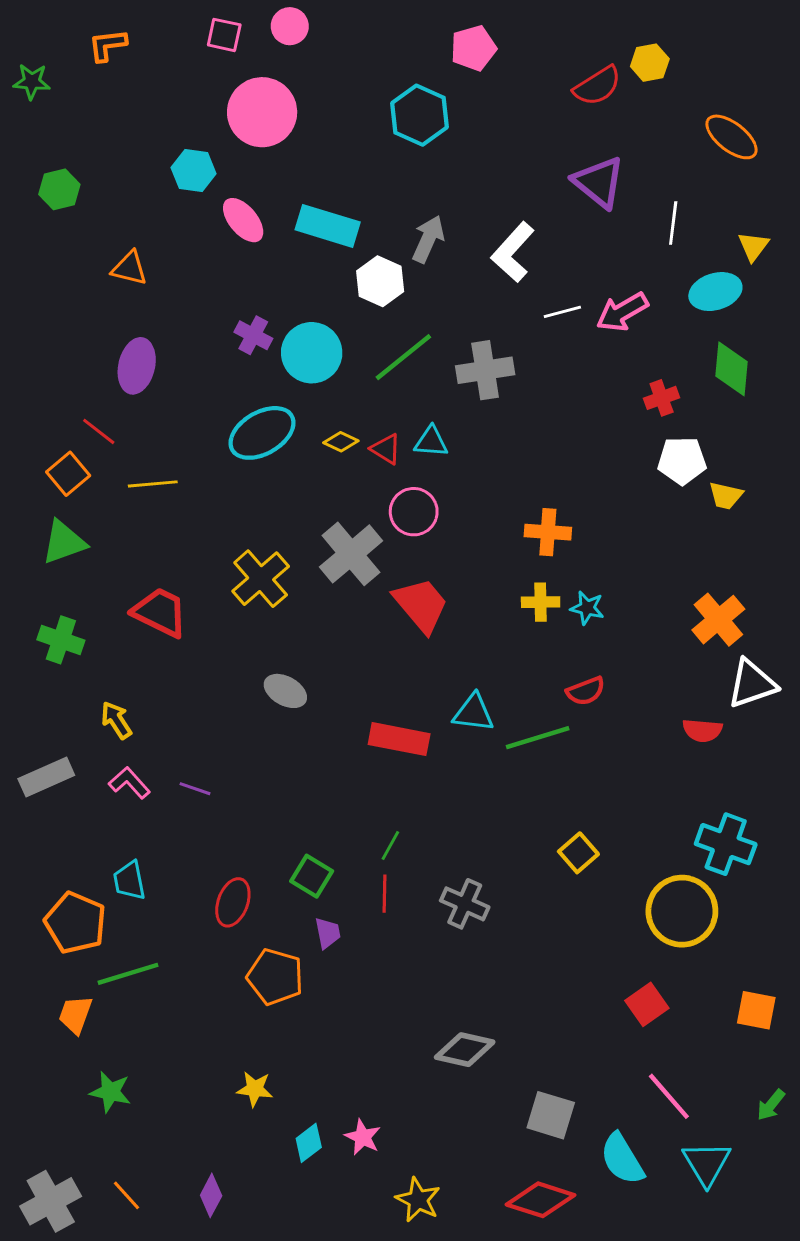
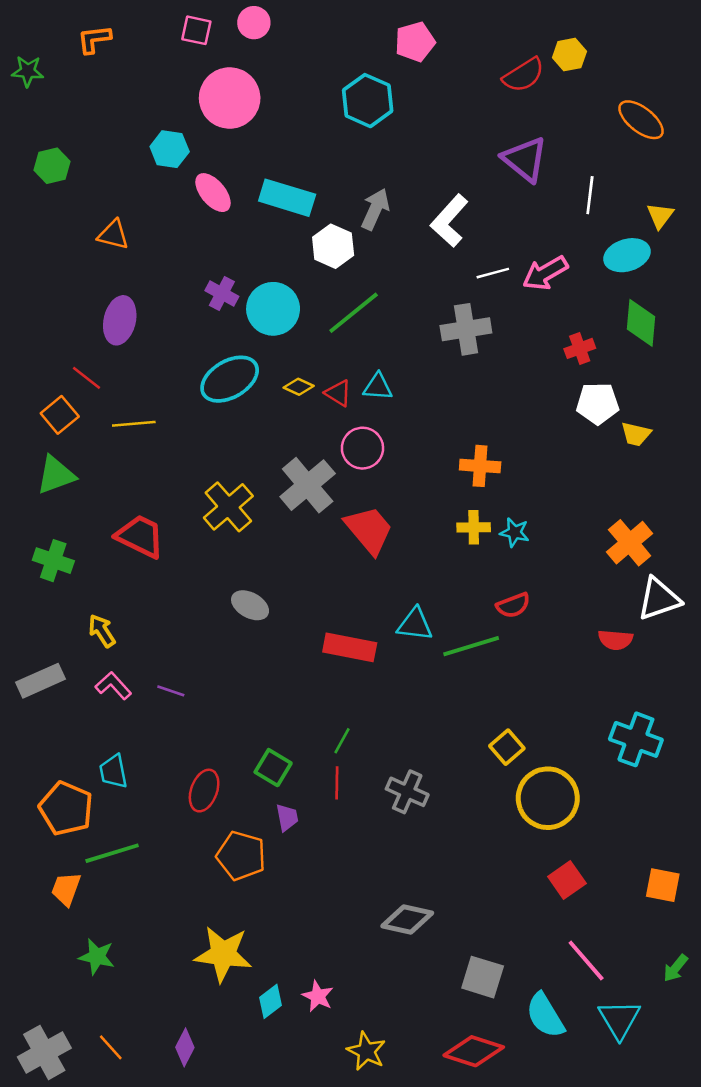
gray cross: (485, 370) -> (466, 329), moved
yellow circle: (682, 911) -> (548, 798), moved
yellow star: (255, 1089) -> (223, 954), size x1.8

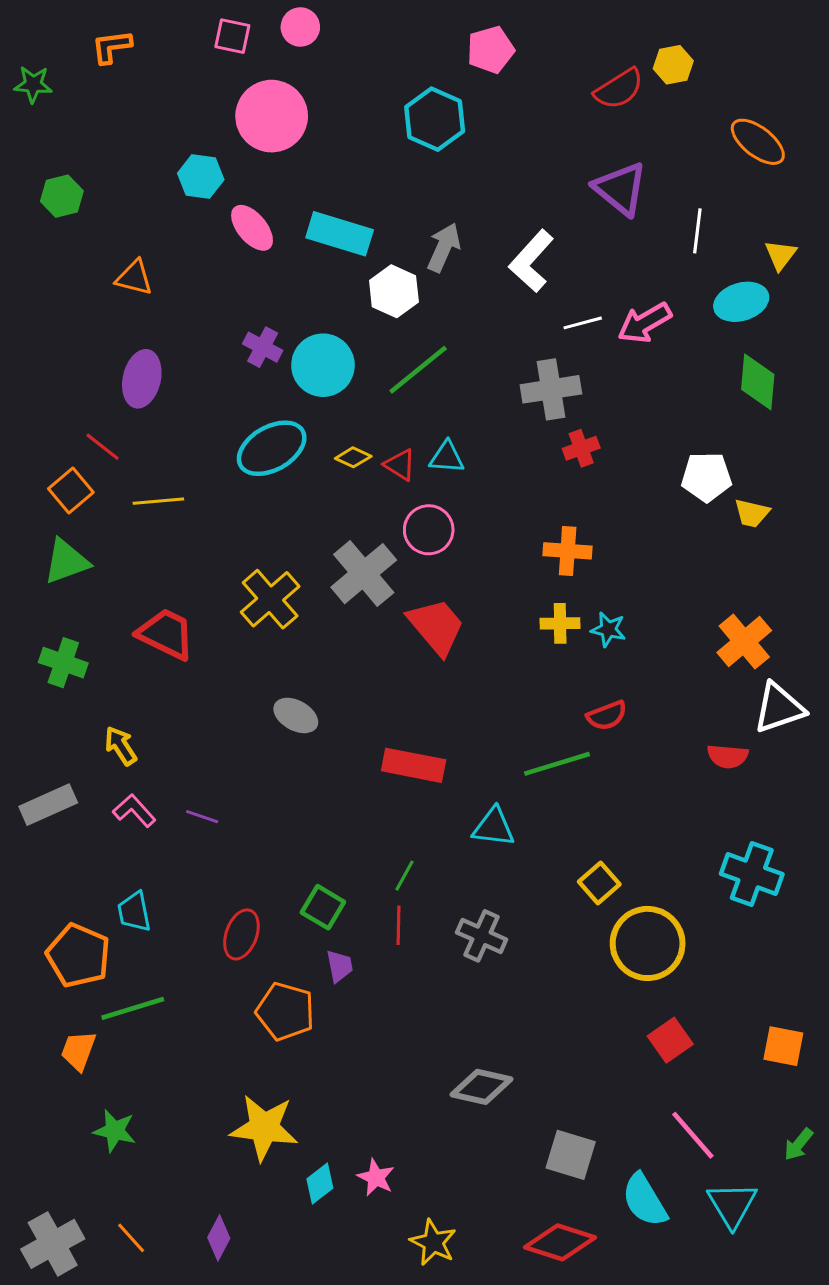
red cross: (580, 348) -> (581, 448), moved
cyan triangle: (415, 624) -> (494, 827), moved

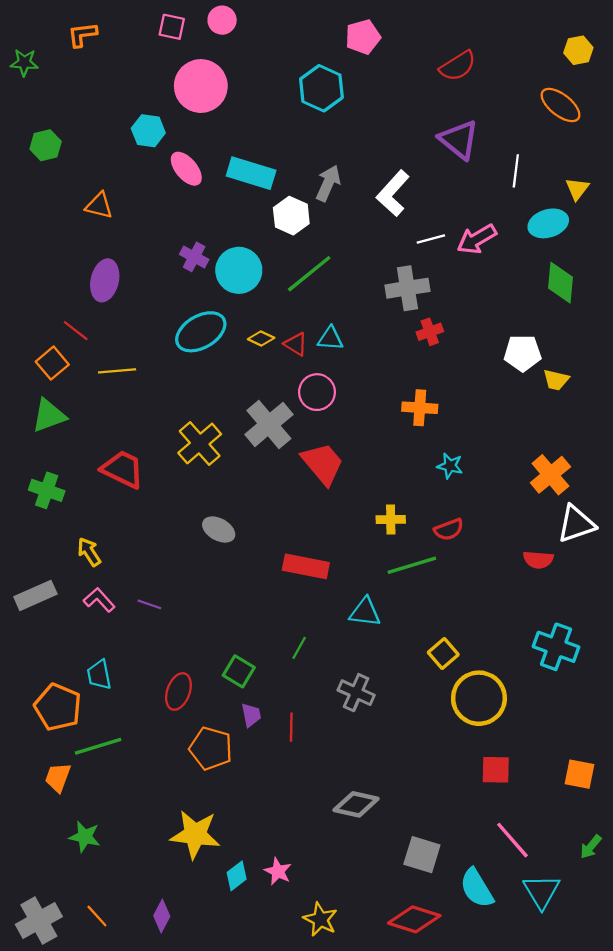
yellow hexagon: (673, 65) -> (578, 50), moved
yellow cross: (560, 623) -> (391, 519), moved
red line: (398, 925) -> (291, 727), moved
red square: (670, 1040) -> (496, 770), turned 36

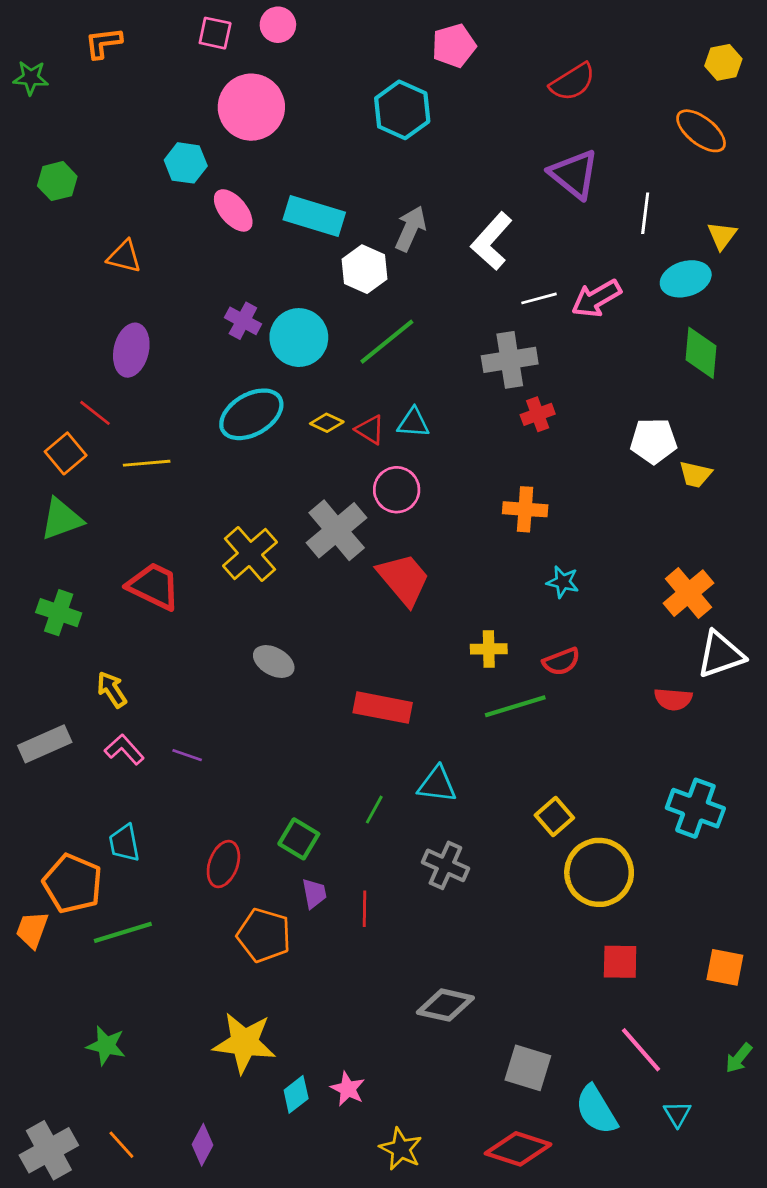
cyan triangle: (365, 612) -> (437, 784), moved
orange trapezoid: (58, 777) -> (32, 930), moved
cyan triangle: (542, 891) -> (677, 1114), size x0.6

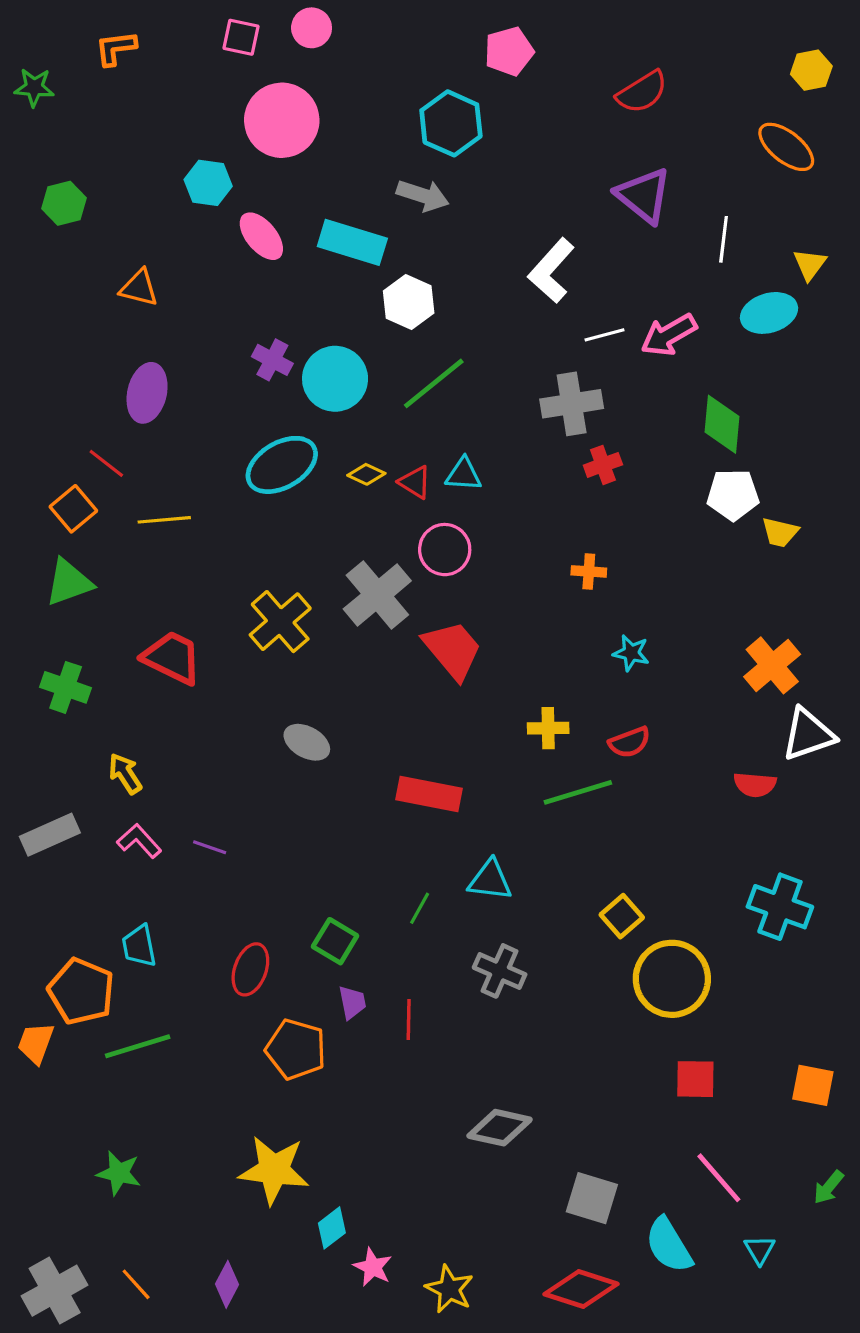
gray arrow: (411, 229) -> (423, 195), moved, turned 84
green diamond: (701, 353) -> (722, 424), moved
orange cross: (525, 509) -> (589, 571), size x0.7
pink star: (348, 1089) -> (373, 1267), moved

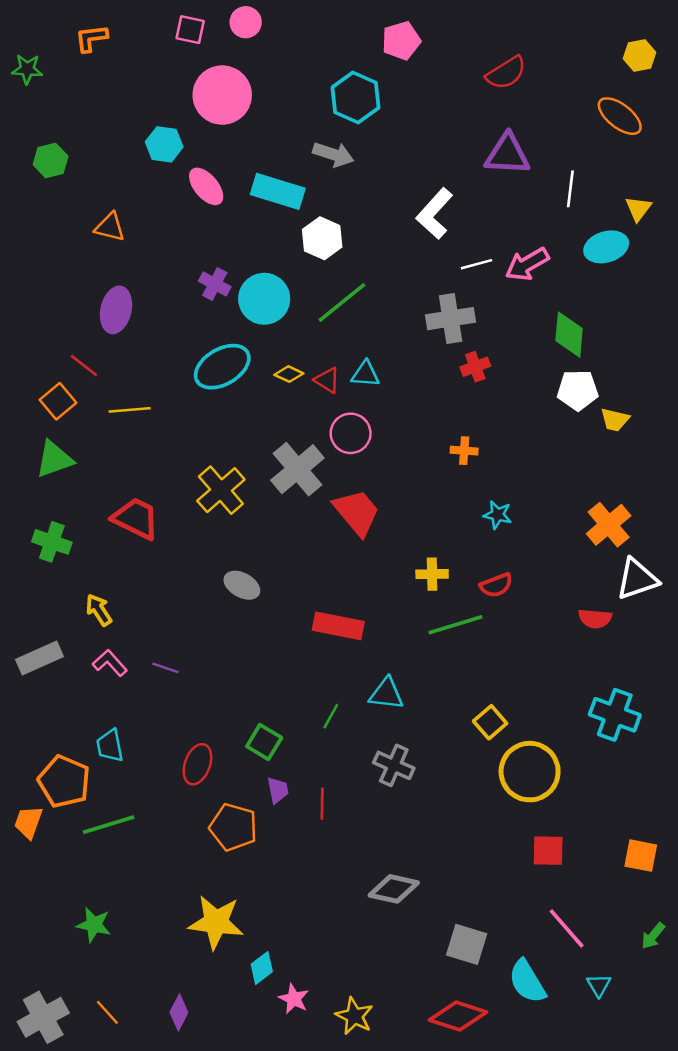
purple triangle: (644, 195) -> (507, 154), turned -36

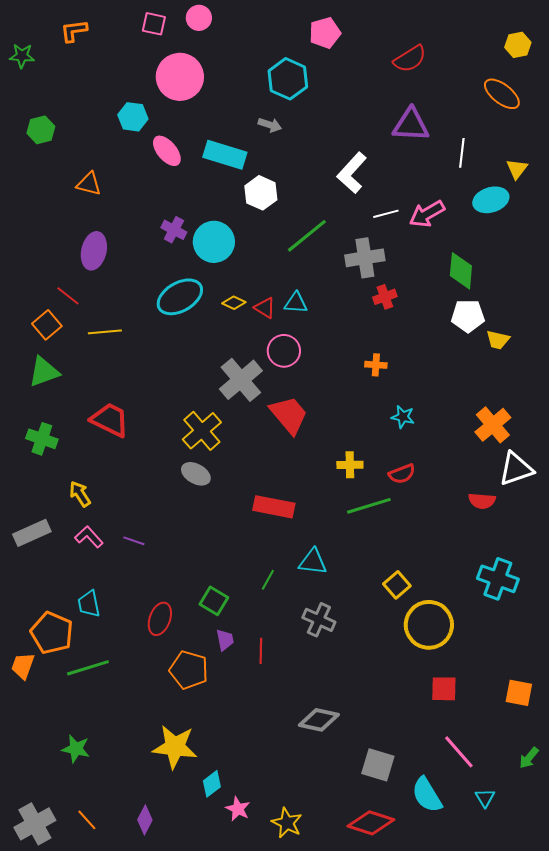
gray arrow: (333, 154) -> (270, 125), size x0.7
green line: (342, 302) -> (307, 236), moved
yellow cross: (221, 490) -> (202, 431), moved

